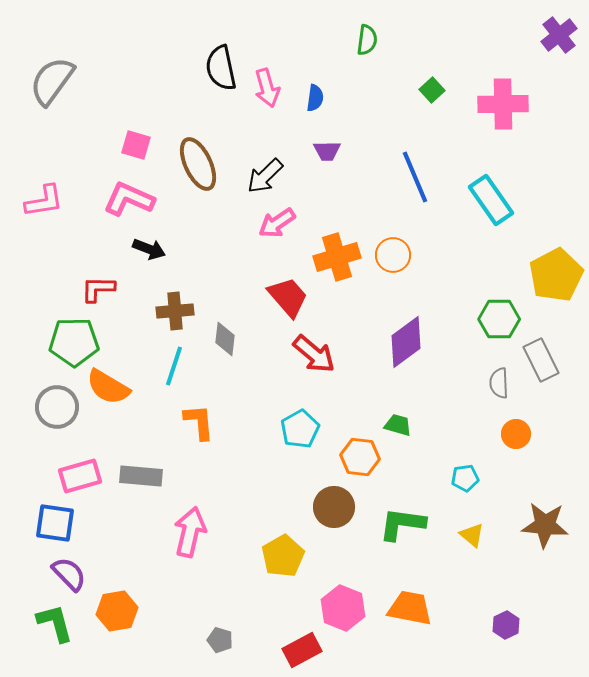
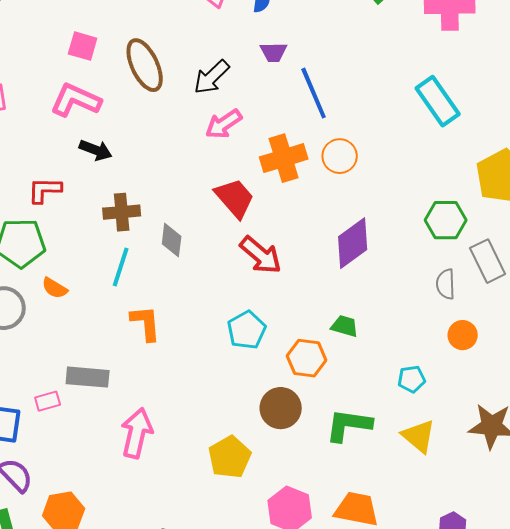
blue line: (415, 177) -> (314, 93), moved
orange semicircle: (108, 387) -> (55, 288), size x0.6
pink rectangle: (80, 476) -> (48, 401), moved, size x0.6
yellow triangle: (472, 535) -> (419, 436), size x1.4

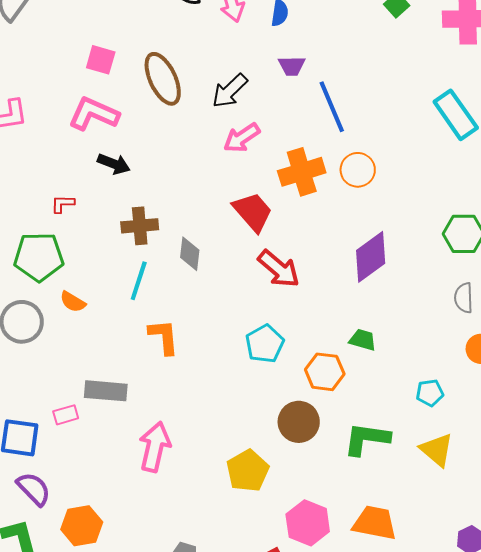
red L-shape: (45, 190) -> (63, 204), size x0.7

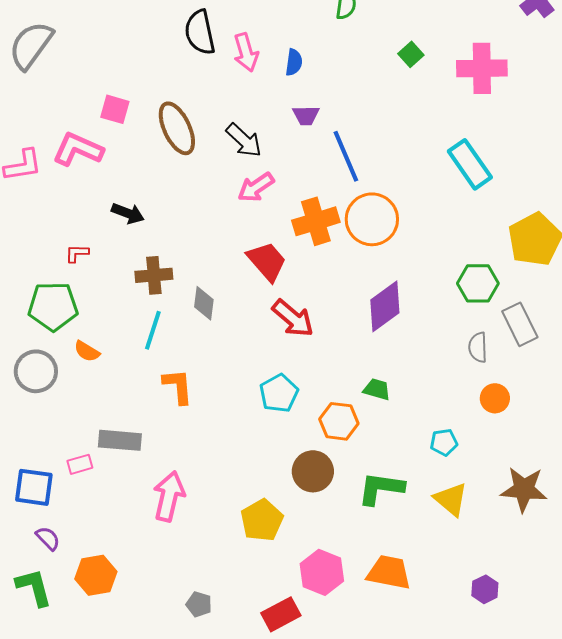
black arrow: (230, 91) -> (244, 140), turned -93
pink L-shape: (94, 114) -> (78, 149), moved
orange circle: (358, 170) -> (372, 219), size x1.5
purple semicircle: (34, 489) -> (48, 538), size x0.7

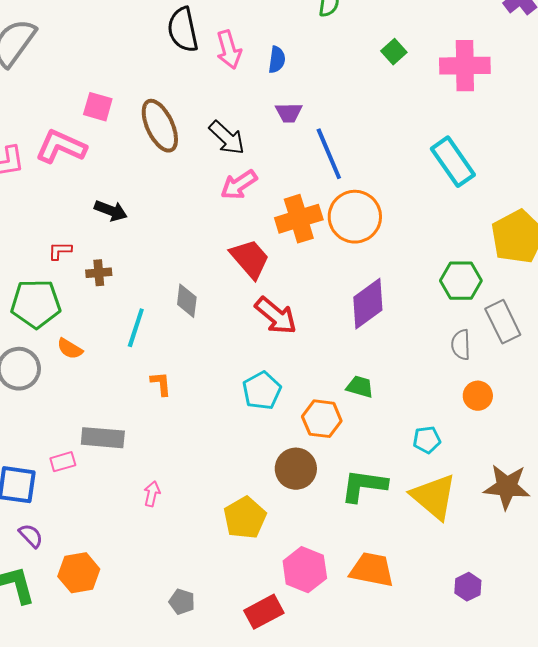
brown cross: (154, 275) -> (99, 273), moved, size x0.7
orange L-shape: (178, 386) -> (161, 384), size x0.7
pink arrow: (169, 496) -> (152, 494), size x0.5
yellow triangle: (451, 499) -> (434, 497), size x1.4

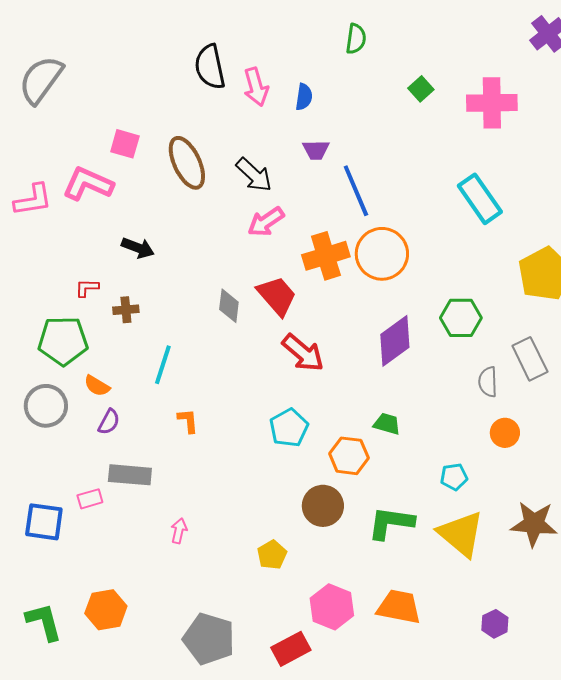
green hexagon: (461, 281) -> (461, 318), moved
gray diamond: (187, 301) -> (229, 306), moved
yellow pentagon: (245, 518) -> (272, 555), size x0.7
purple semicircle: (31, 536) -> (109, 422), moved, turned 72
gray pentagon: (182, 602) -> (209, 639), size x2.0

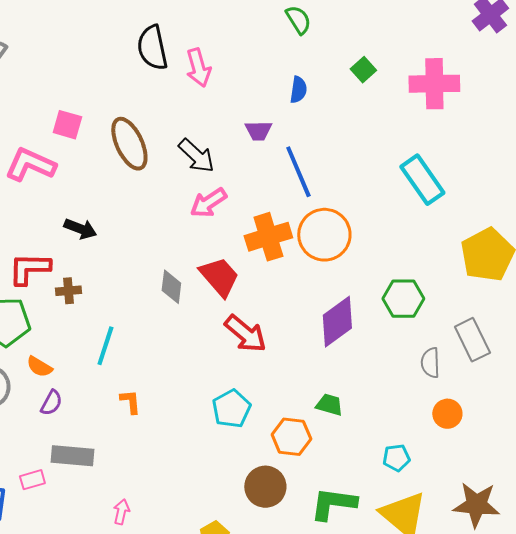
green semicircle: (356, 39) -> (298, 20), turned -40
blue semicircle: (304, 97) -> (298, 90), moved
red L-shape: (87, 288) -> (29, 269), size x1.8

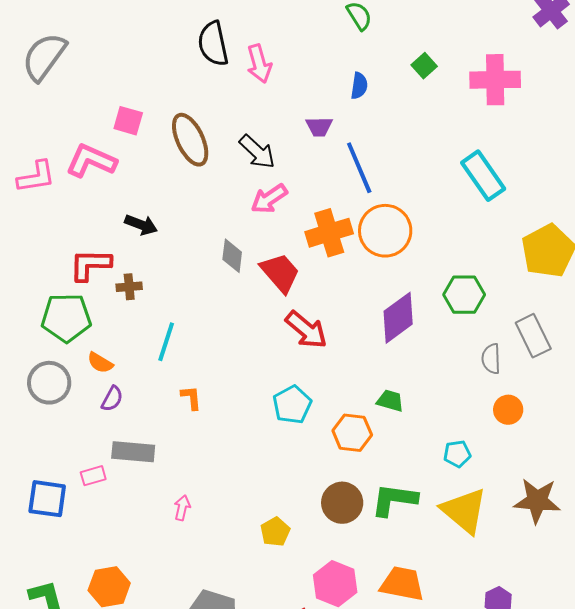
gray diamond: (171, 287) -> (232, 256), moved
brown circle: (265, 487) -> (342, 503), moved

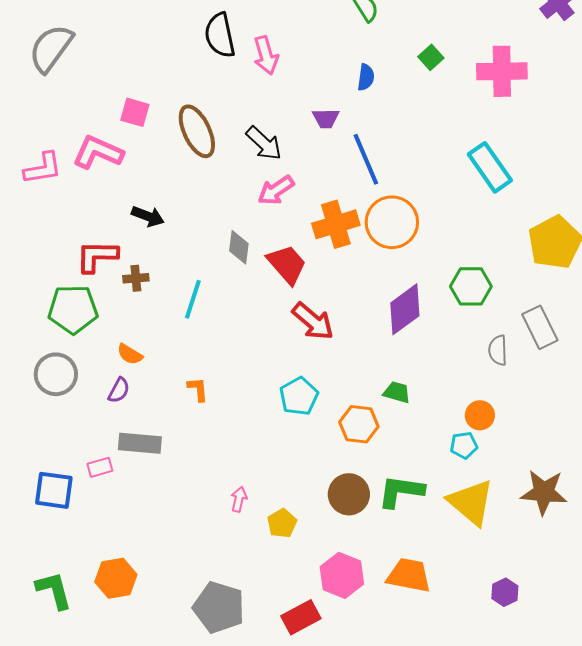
cyan line: (166, 342) -> (193, 299), moved
orange semicircle: (100, 363) -> (130, 354), moved
orange circle: (508, 410) -> (480, 415), moved
pink arrow: (182, 508) -> (239, 499), moved

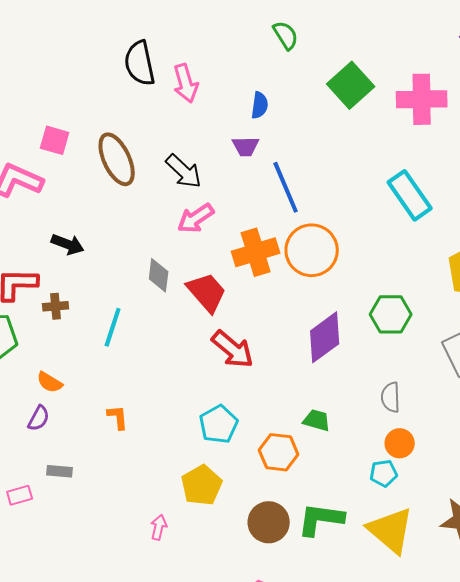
green square: (431, 57) -> (351, 85), size x1.8
blue semicircle: (366, 77) -> (260, 105), moved
gray semicircle: (498, 350) -> (391, 397), moved
gray rectangle: (140, 443) -> (60, 471), size x0.6
yellow pentagon: (282, 523) -> (202, 485), moved, size x1.4

